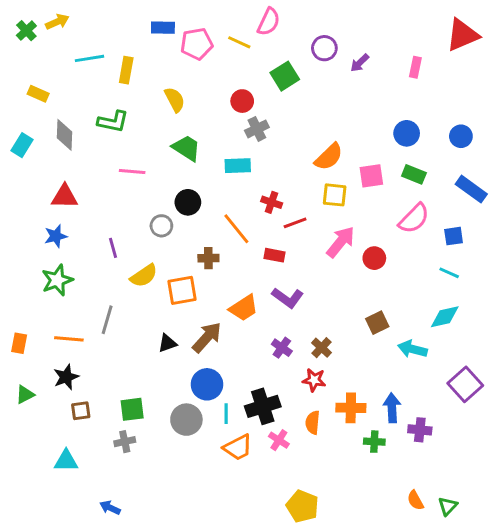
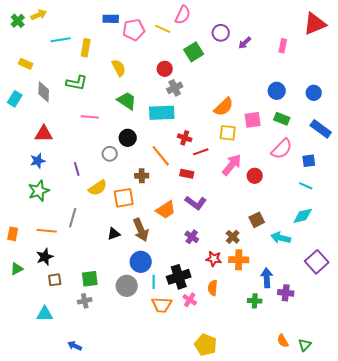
cyan rectangle: (238, 166) -> (162, 113), size x1.4
brown arrow: (207, 337) -> (141, 230), turned 115
brown cross: (321, 348) -> (233, 237), moved
orange cross: (351, 408) -> (239, 260), moved
orange trapezoid: (238, 447) -> (162, 305), turned 30

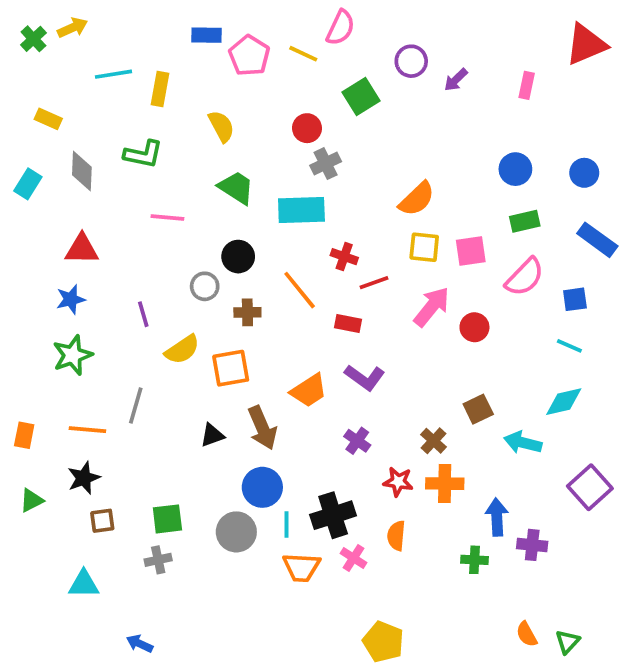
pink pentagon: (134, 30) -> (249, 56), turned -30
green rectangle: (282, 119) -> (525, 221), turned -35
pink square: (253, 120) -> (471, 251), moved
brown cross: (142, 176) -> (247, 312), moved

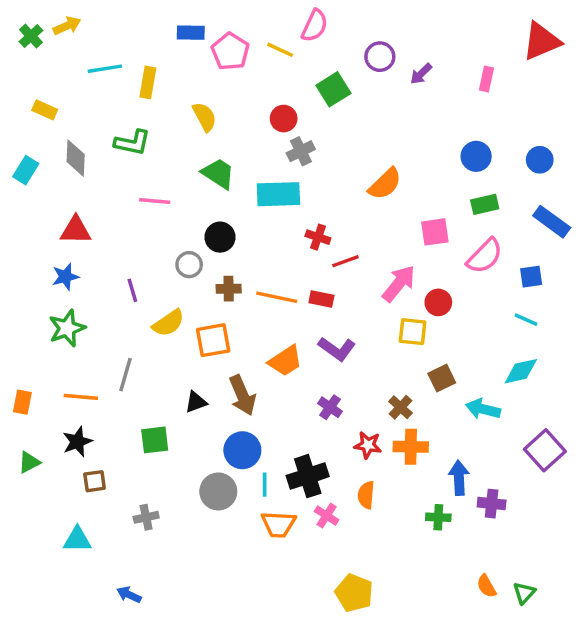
yellow square: (424, 247) -> (413, 332), moved
orange line: (300, 290) -> (277, 297), moved, turned -39
green square: (167, 519) -> (155, 440), moved

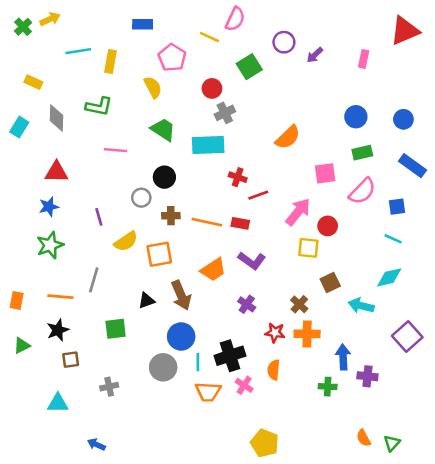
pink pentagon: (230, 51) -> (172, 58), moved

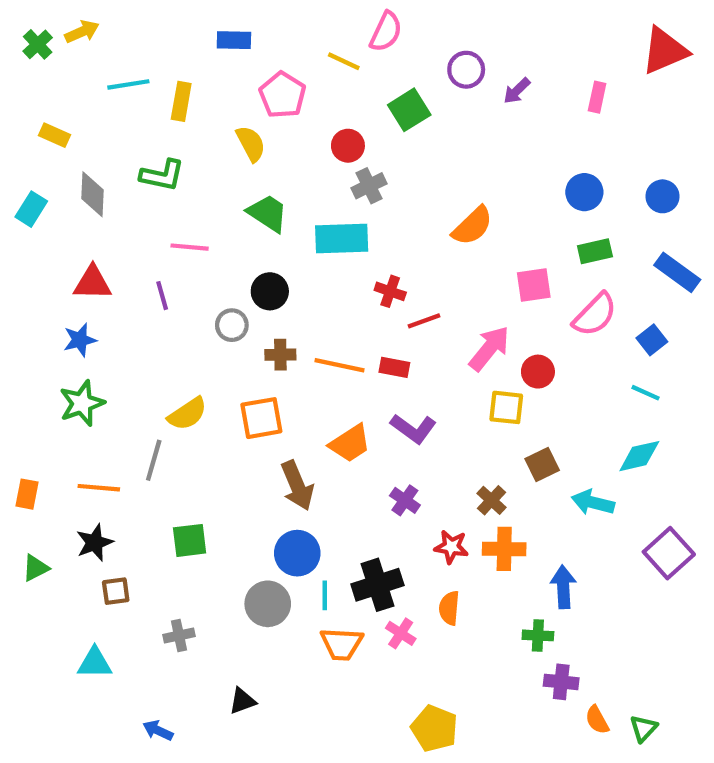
blue square: (397, 207) -> (652, 340), turned -30
purple line: (99, 217) -> (162, 296), moved
yellow semicircle: (126, 241) -> (187, 414), moved
black triangle: (146, 300) -> (242, 701), moved
purple cross: (367, 376) -> (561, 682), moved

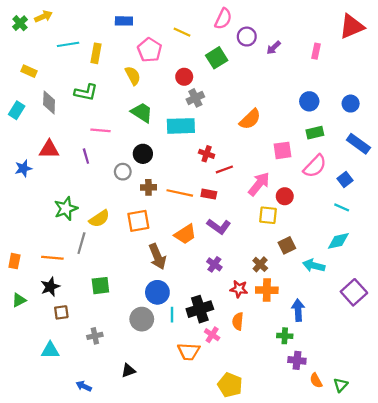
pink semicircle: (386, 32) -> (223, 19), moved
blue star: (80, 340) -> (23, 168), moved
green star: (82, 403) -> (66, 209), moved
orange trapezoid: (342, 644) -> (189, 351), moved

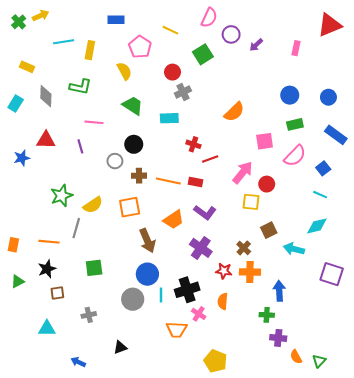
cyan rectangle: (181, 126) -> (169, 118), size x0.7
purple cross: (214, 264) -> (201, 248), size x1.5
purple square: (354, 292) -> (332, 274), turned -30

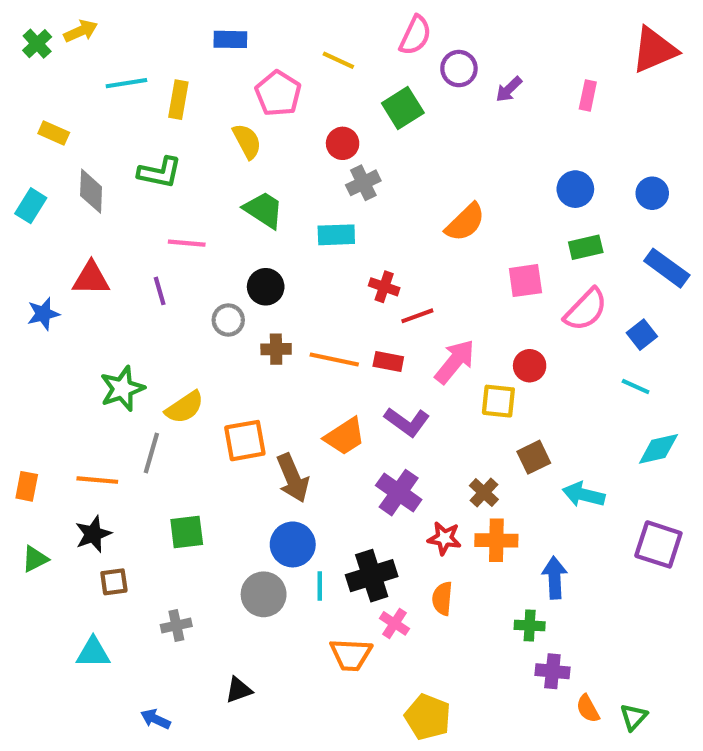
pink arrow: (243, 173) -> (455, 362), moved
orange square: (130, 207) -> (245, 441), moved
cyan diamond: (317, 226) -> (658, 449), moved

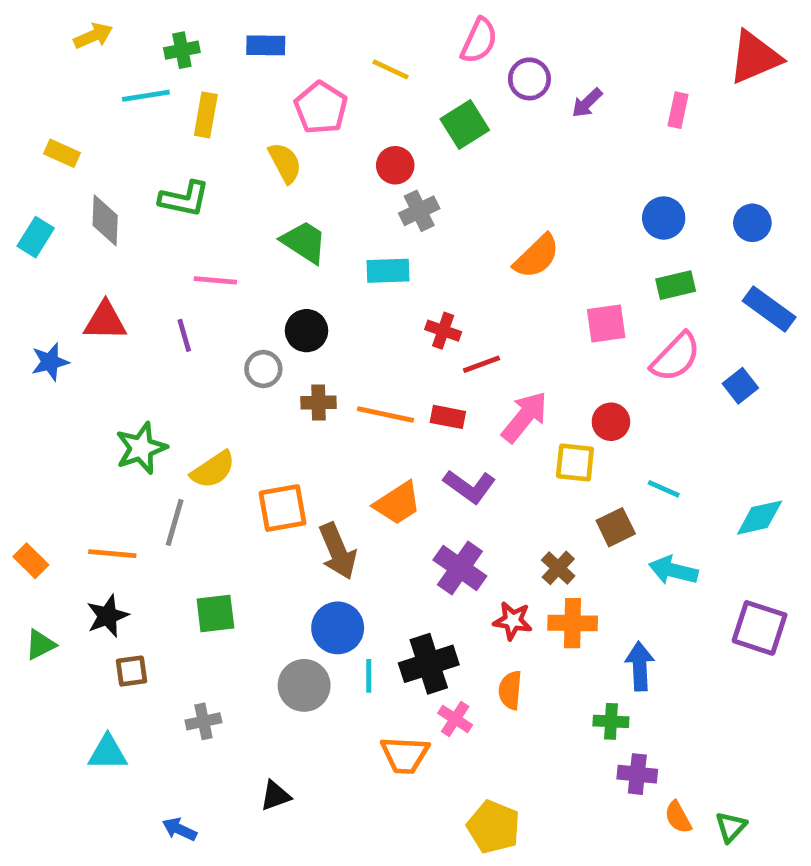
green cross: (37, 44) -> (182, 50), moved, turned 32
cyan line: (636, 387) -> (664, 489), moved
orange rectangle: (27, 486) -> (31, 561), turned -56

